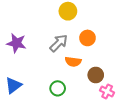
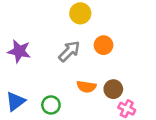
orange semicircle: (73, 62) -> (86, 87), moved
green circle: (58, 88) -> (51, 105), moved

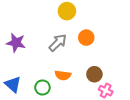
orange semicircle: (86, 87) -> (63, 75), moved
blue triangle: (16, 101) -> (13, 84), turned -42

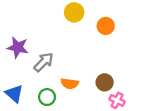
orange circle: (86, 38) -> (106, 26), moved
gray arrow: (58, 43) -> (44, 62), moved

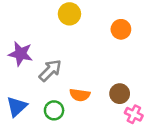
yellow circle: (74, 12) -> (69, 14), moved
blue triangle: (14, 94) -> (17, 106), turned 36

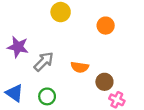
orange semicircle: (80, 95) -> (80, 67), moved
blue triangle: (17, 106) -> (14, 93), turned -42

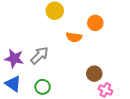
purple star: (18, 47) -> (14, 58), moved
orange semicircle: (80, 67) -> (74, 37), moved

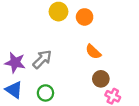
orange circle: (95, 23) -> (85, 17), moved
orange semicircle: (74, 37) -> (93, 52), moved, turned 35

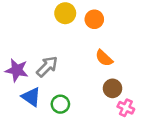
blue triangle: (14, 90) -> (31, 97), moved
green circle: (45, 93) -> (60, 104), moved

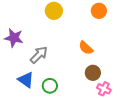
orange circle: (94, 19) -> (99, 11), moved
purple star: (17, 70) -> (14, 38), moved

